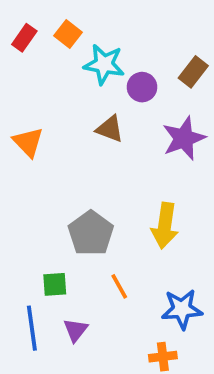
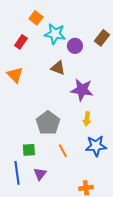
red rectangle: (24, 38) -> (21, 42), moved
purple star: (184, 138) -> (82, 90), moved, turned 30
yellow arrow: (165, 226) -> (87, 119), size x0.6
blue star: (182, 309) -> (96, 146), moved

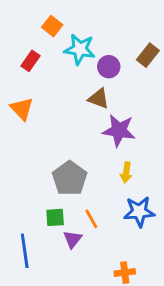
brown triangle: (58, 68) -> (99, 99), moved
green square: (29, 150) -> (55, 217), moved
purple triangle: (40, 174) -> (73, 239), moved

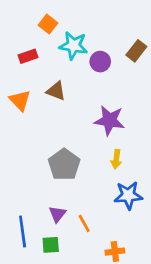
red rectangle: (30, 61) -> (28, 56), turned 36
brown triangle: (99, 99) -> (56, 91), moved
green square: (55, 217) -> (51, 245), moved
orange line: (91, 219) -> (84, 223), moved
purple triangle: (73, 239) -> (57, 214), moved

